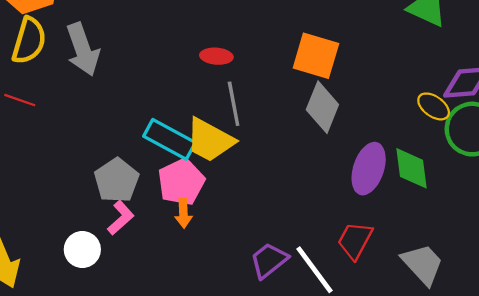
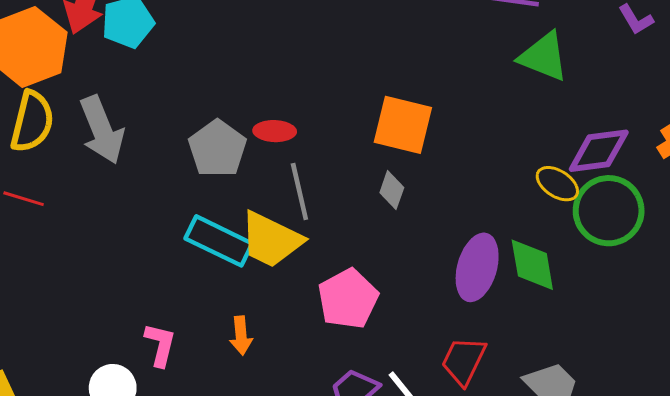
gray diamond: (322, 107) -> (392, 190), moved, size x0.6
gray pentagon: (117, 180) -> (217, 149), moved
pink pentagon: (181, 182) -> (348, 299), moved
pink L-shape: (121, 218) -> (160, 345), turned -32

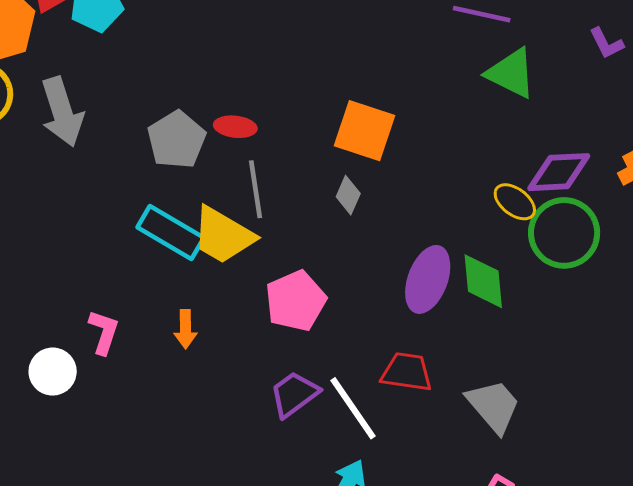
red trapezoid: (464, 361) -> (407, 372), turned 68

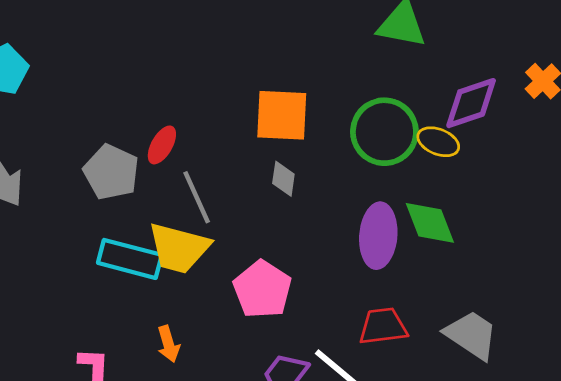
red ellipse: (235, 127) -> (162, 145), turned -51
green circle: (564, 233) -> (384, 132), moved

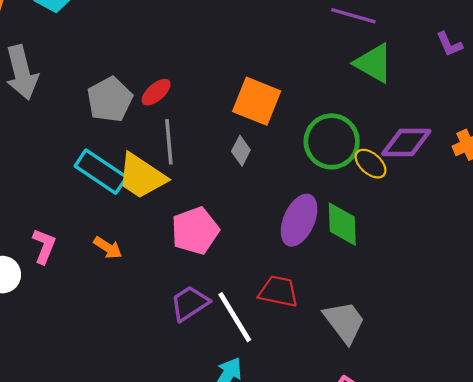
orange arrow: (168, 344) -> (108, 248), turned -60

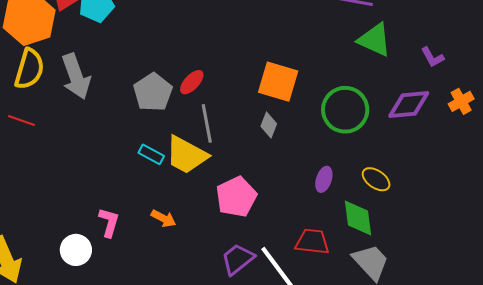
purple L-shape: (449, 44) -> (432, 57), moved
yellow ellipse: (371, 164) -> (376, 179), moved
cyan rectangle: (101, 172) -> (151, 154), size x0.6
purple ellipse: (299, 220) -> (324, 179), size x0.6
green diamond: (342, 224) -> (358, 218), moved

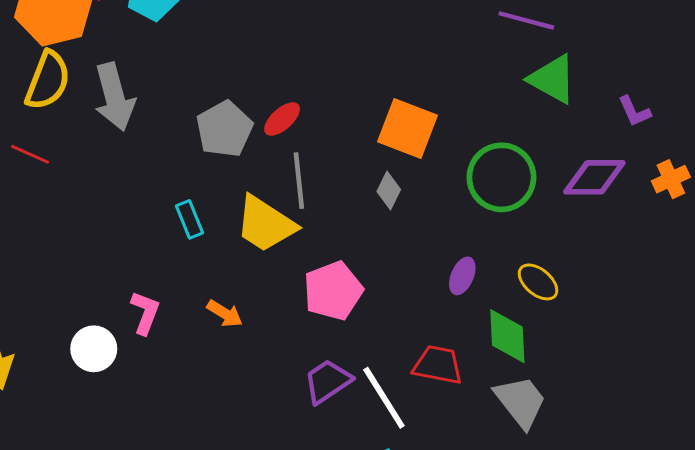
cyan rectangle: (151, 154) -> (189, 219), moved, turned 35

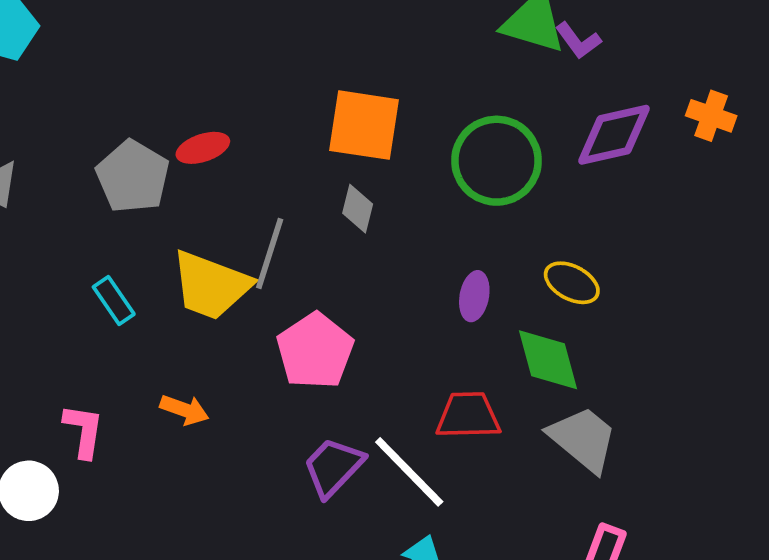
purple L-shape: (634, 111) -> (578, 41), moved
red ellipse: (282, 119) -> (203, 148), turned 36
orange cross: (671, 179) -> (711, 116), turned -33
gray line: (299, 181) -> (270, 253), moved, turned 36

